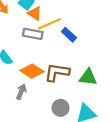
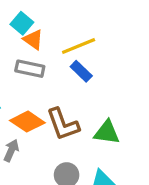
yellow line: (49, 24) -> (79, 46), moved
brown L-shape: (57, 72) -> (63, 124), turned -120

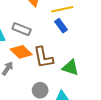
gray rectangle: (30, 69) -> (22, 29), moved

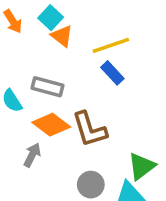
green triangle: (71, 68) -> (142, 166), moved, turned -48

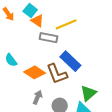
blue rectangle: (112, 73) -> (70, 61), moved, size x1.5
gray rectangle: (48, 87) -> (49, 38), moved
gray arrow: (32, 155) -> (38, 97), moved

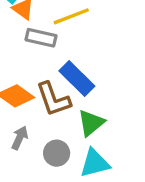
green triangle: (88, 93) -> (91, 123), moved

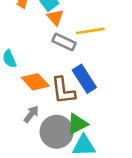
green triangle: (91, 123) -> (77, 124), moved
gray circle: (57, 153) -> (57, 132), size x1.6

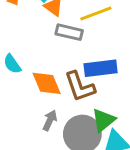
blue rectangle: (84, 79) -> (101, 68), turned -52
orange diamond: (35, 82) -> (47, 83), turned 32

